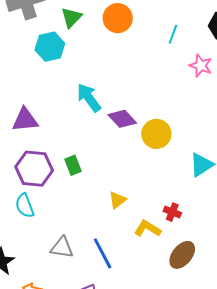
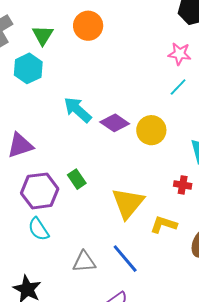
cyan line: (173, 34) -> (178, 87), moved, turned 36
yellow triangle: (117, 200) -> (128, 203), size x1.8
red cross: (172, 212) -> (183, 185), moved

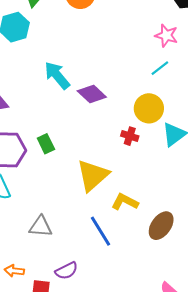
yellow circle: (151, 130) -> (149, 108), moved
red cross: (183, 185) -> (130, 136), moved
blue line: (125, 259) -> (101, 231), moved

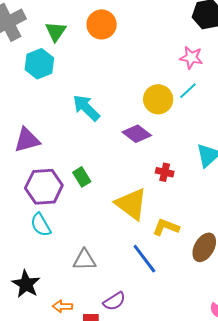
purple diamond: (92, 94) -> (137, 134), moved
yellow circle: (149, 108) -> (158, 99), moved
red cross: (130, 136) -> (165, 172), moved
yellow triangle: (93, 175) -> (131, 204), turned -36

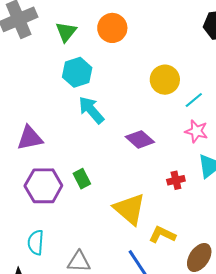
pink star: (191, 58) -> (196, 131), moved
cyan hexagon: (39, 64) -> (77, 72), moved
yellow circle: (158, 99) -> (165, 80), moved
red cross: (165, 172) -> (176, 180), moved, turned -30
cyan semicircle: (41, 225) -> (36, 242), moved, turned 30

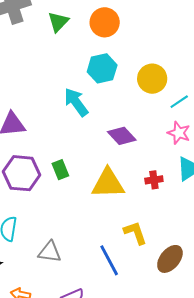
cyan hexagon: (77, 72) -> (102, 68), moved
yellow triangle: (129, 209) -> (108, 183), moved, turned -48
yellow L-shape: (162, 235) -> (135, 233), turned 40

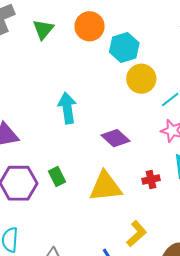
cyan hexagon: (102, 68) -> (124, 48), moved
cyan arrow: (76, 102) -> (67, 108), turned 32
yellow L-shape: (135, 233) -> (137, 234), turned 72

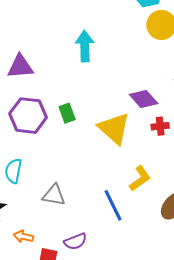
purple diamond: (116, 138) -> (144, 99), moved
yellow triangle: (105, 187) -> (114, 128), turned 42

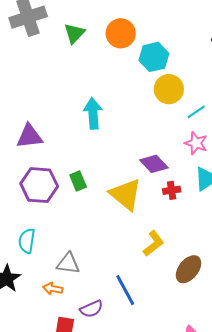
blue line: (113, 205) -> (125, 290), moved
orange arrow: (23, 237) -> (53, 289), moved

